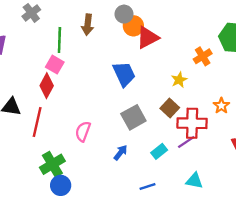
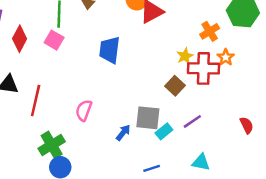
blue trapezoid: (124, 74) -> (110, 50), moved, turned -148
red diamond: (47, 86) -> (20, 39), moved
orange star: (221, 106) -> (226, 57), moved
gray square: (133, 117) -> (148, 118), moved, turned 35
red cross: (192, 123) -> (203, 68), moved

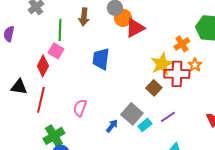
red diamond: (20, 39) -> (43, 66), moved
yellow star: (185, 56) -> (162, 64), size x1.6
gray square: (148, 118) -> (132, 114), turned 35

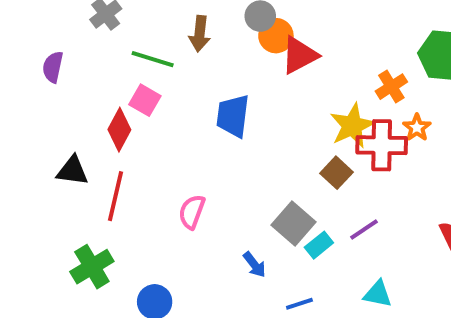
green line: (60, 30) -> (153, 59), turned -75
blue arrow: (112, 126) -> (254, 265), moved, turned 104
green cross: (54, 136) -> (92, 267), moved

